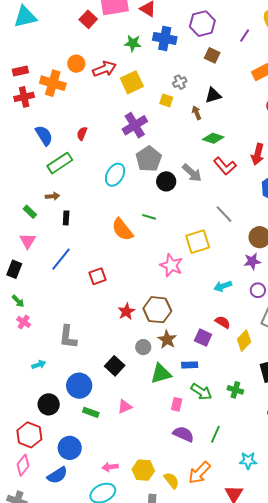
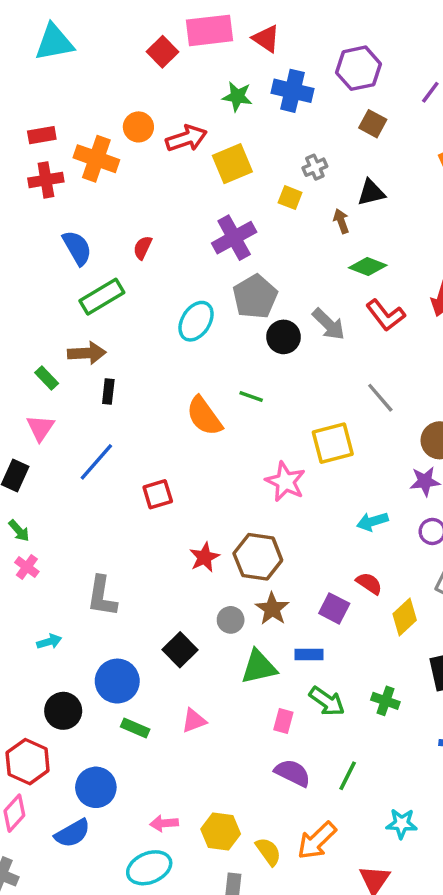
brown arrow: (53, 196) -> (87, 353), size x1.5

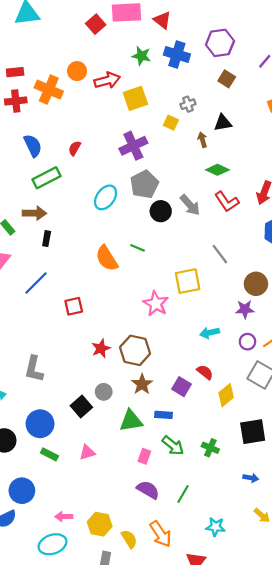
gray circle: (231, 620) -> (104, 392), moved
orange arrow: (317, 841) -> (161, 534), turned -84

